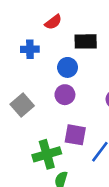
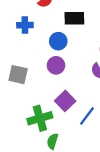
gray square: (22, 105) -> (18, 75), turned -36
purple square: (75, 135) -> (65, 101), turned 36

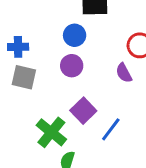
blue cross: (25, 25) -> (18, 47), moved
green cross: (40, 118) -> (51, 132), turned -35

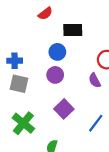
blue line: (111, 129) -> (96, 123), moved
green cross: (51, 132) -> (23, 123), moved

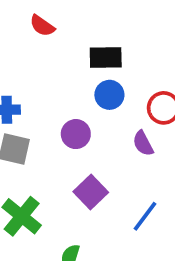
red semicircle: (45, 14) -> (42, 26), moved, turned 72
blue circle: (57, 52) -> (109, 95), moved

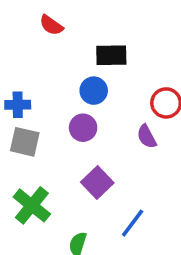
blue circle: (109, 95) -> (94, 91), moved
blue line: (145, 216) -> (133, 223), moved

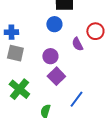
purple circle: (83, 128) -> (50, 56), moved
purple semicircle: (147, 137) -> (77, 44), moved

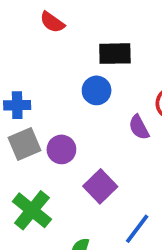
gray square: (15, 53) -> (25, 144), turned -36
purple circle: (50, 56) -> (61, 149), moved

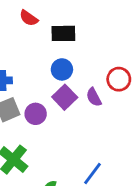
black rectangle: (115, 54) -> (63, 33), moved
purple square: (100, 186) -> (65, 97), moved

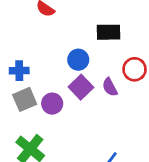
black rectangle: (63, 33) -> (108, 32), moved

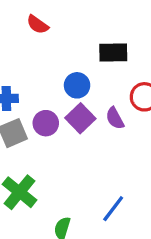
purple circle: (52, 104) -> (46, 123), moved

